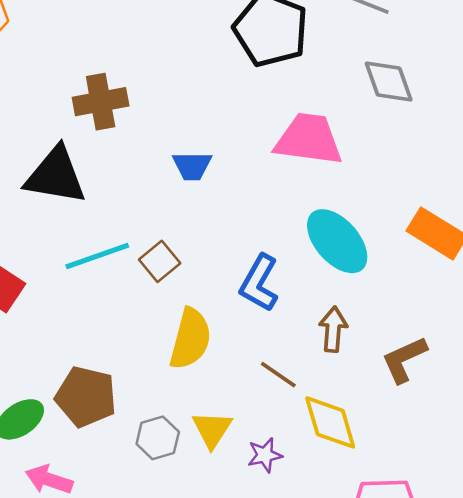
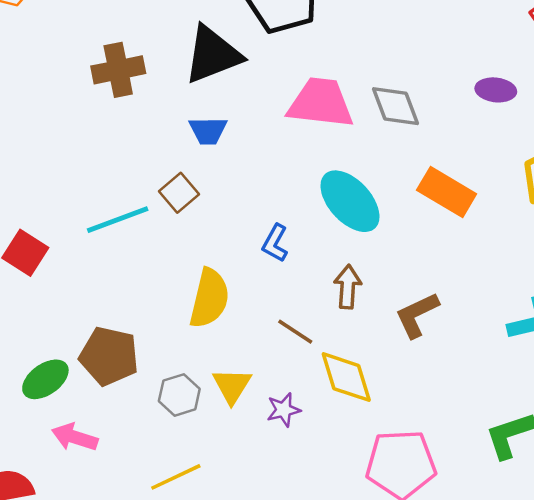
gray diamond: (389, 82) -> (395, 106), moved
black triangle: (55, 176) -> (213, 55), moved, turned -30
brown square: (160, 261) -> (179, 193), moved
blue L-shape: (259, 283) -> (275, 243), size x0.7

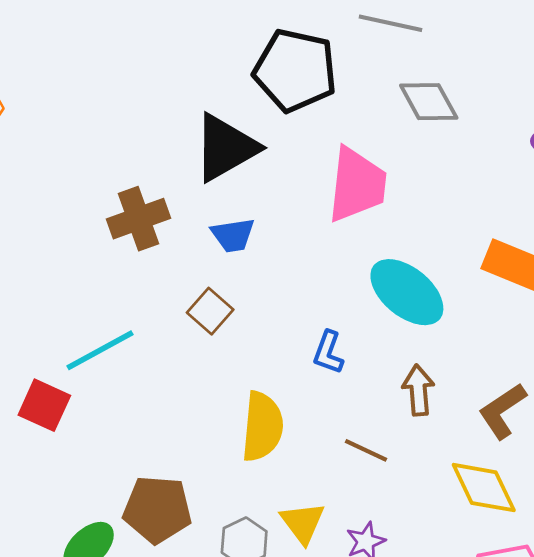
brown cross: (118, 70) -> (138, 219), moved
pink trapezoid: (321, 103) -> (357, 185), turned 98
gray diamond: (395, 106) -> (429, 102), moved
cyan line: (118, 220) -> (100, 350), moved
yellow diamond: (346, 377) -> (484, 488), moved

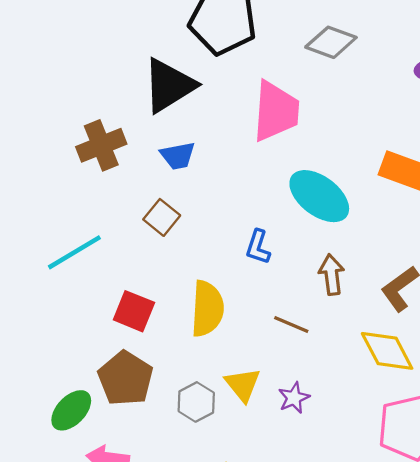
gray diamond: (429, 102) -> (331, 42), turned -39
red square: (44, 405) -> (134, 311), moved
brown pentagon: (157, 509) -> (125, 378), turned 30

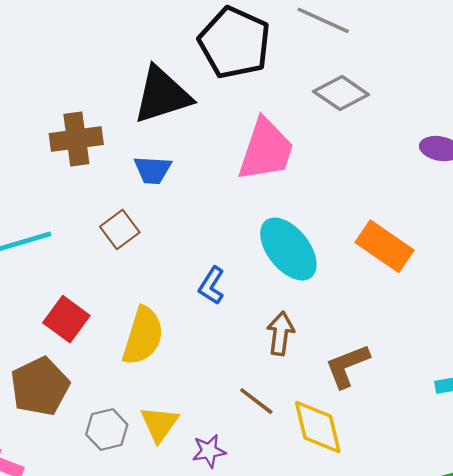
brown line: (291, 325) -> (256, 401), moved

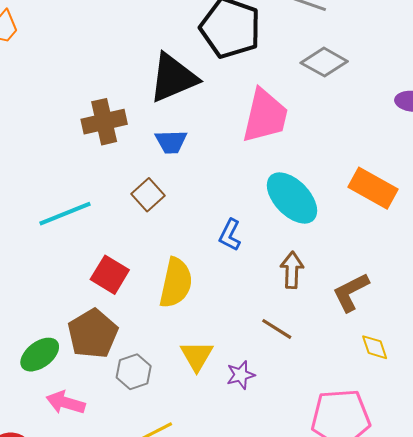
yellow diamond: (318, 427) -> (375, 347), moved, size x0.6
gray hexagon: (107, 430) -> (134, 372), moved

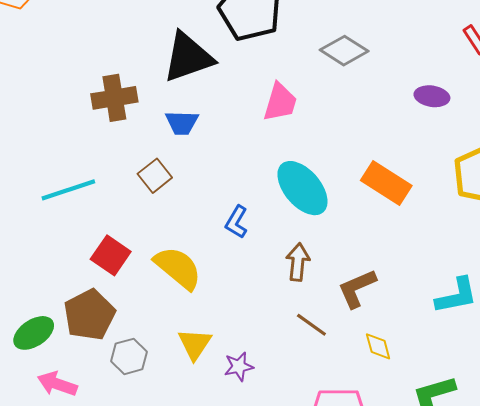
pink trapezoid: (265, 116) -> (280, 102), size x0.7
yellow semicircle: (176, 283) -> (178, 268), turned -66
brown line: (277, 329) -> (311, 325), moved

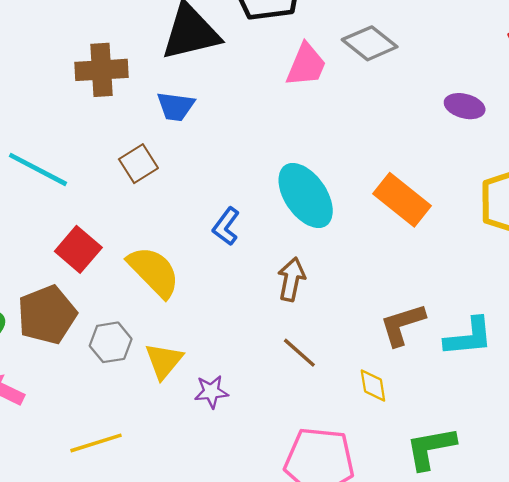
pink trapezoid: (280, 102) -> (306, 65), moved
cyan line: (68, 190) -> (38, 169), turned 40
brown L-shape: (357, 288) -> (402, 325), moved
gray hexagon: (129, 356) -> (111, 342), moved

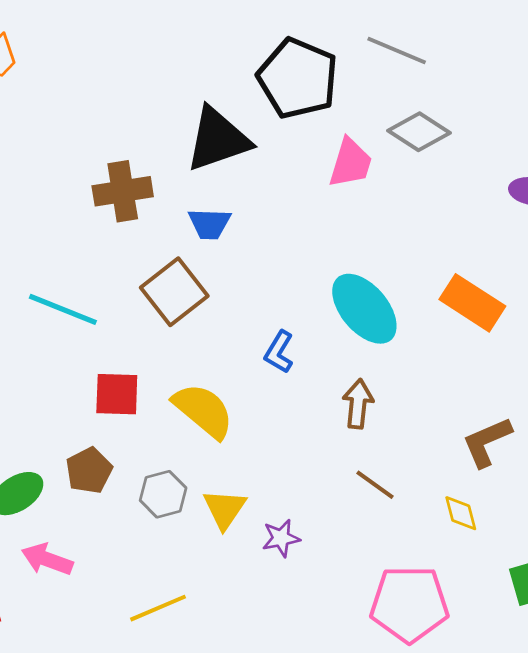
brown square: (138, 164) -> (174, 292), size x1.5
red square: (78, 249) -> (117, 394), turned -33
brown pentagon: (47, 315) -> (89, 471), size x0.7

